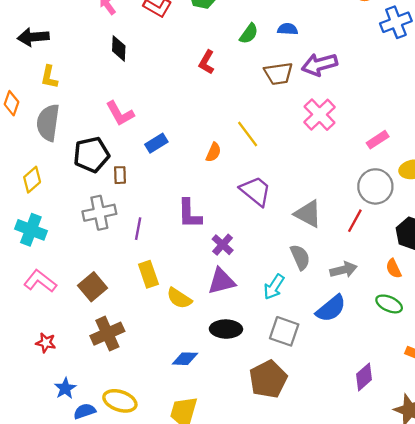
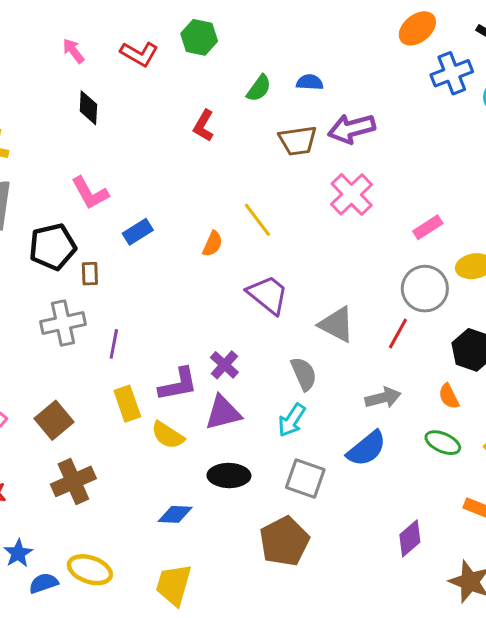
purple L-shape: (189, 214) -> (178, 384), moved, turned -100
gray semicircle: (300, 257) -> (304, 374), moved

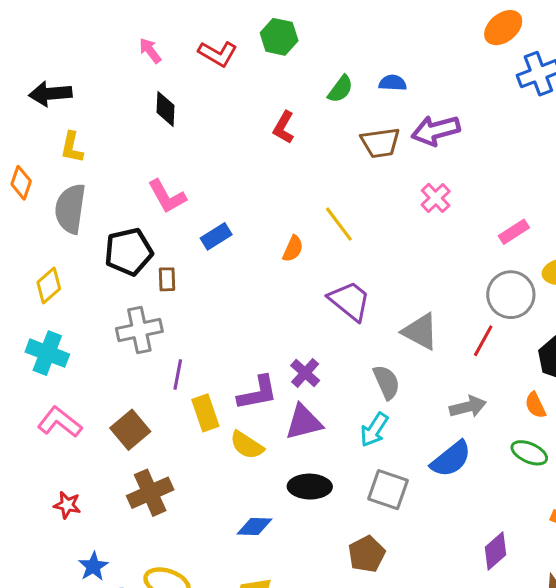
pink cross: (352, 194) -> (436, 198), size x0.7
purple line: (114, 344) -> (178, 375), moved
brown pentagon: (284, 541) -> (367, 554), size x0.7

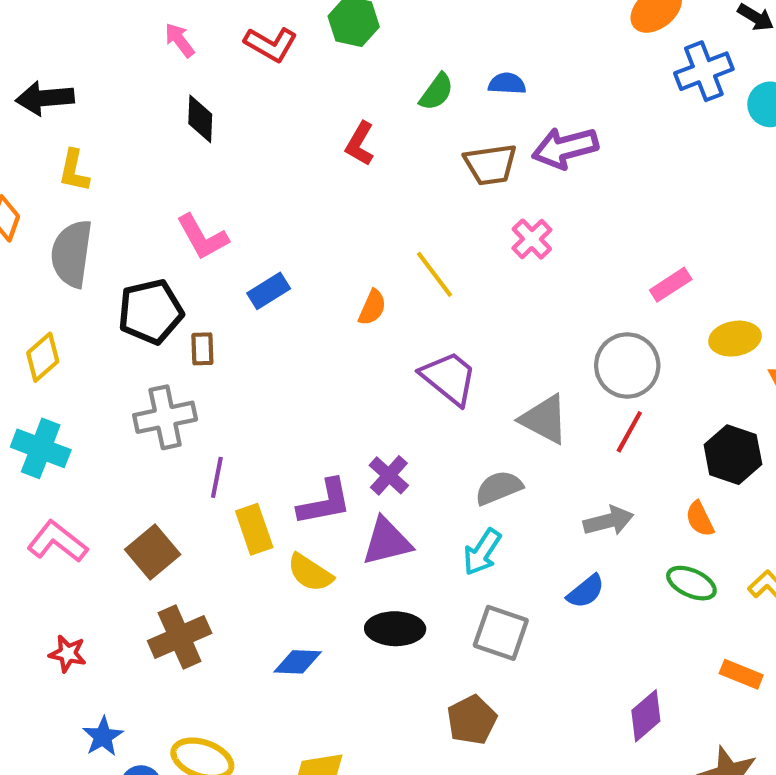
pink cross: (436, 198) -> (532, 239), moved
gray circle: (511, 295) -> (627, 365), moved
gray semicircle: (387, 382) -> (499, 488), turned -88
blue semicircle: (451, 459) -> (586, 591), size x0.7
blue diamond: (254, 526) -> (298, 662), moved

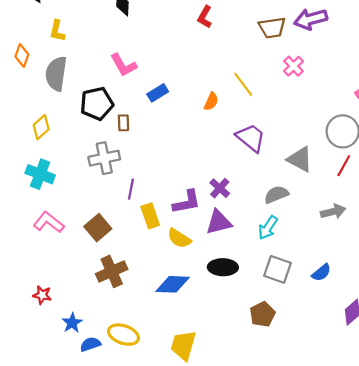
blue semicircle: (586, 591) -> (321, 273), moved
red star: (68, 654) -> (42, 295), moved
blue diamond: (298, 662) -> (173, 284), size x1.4

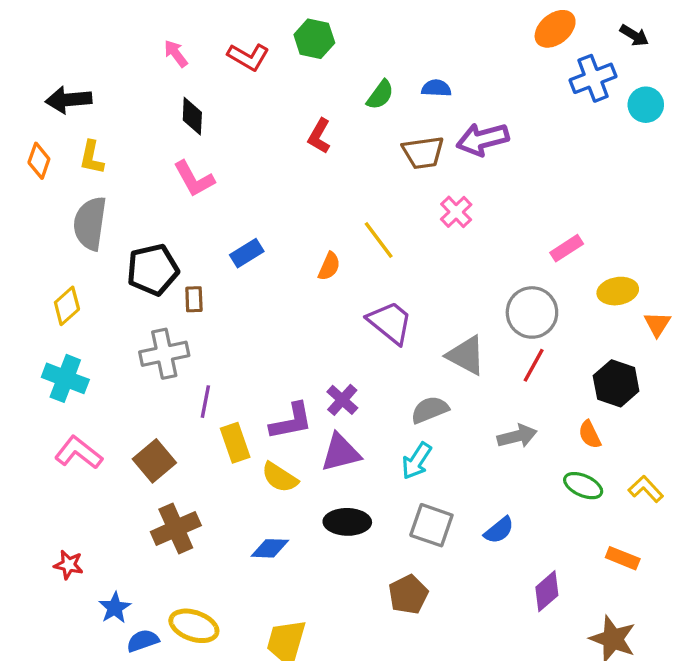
orange diamond: (22, 55) -> (39, 161), moved
pink L-shape: (123, 65) -> (194, 179), moved
blue diamond: (173, 284) -> (270, 548), size x0.7

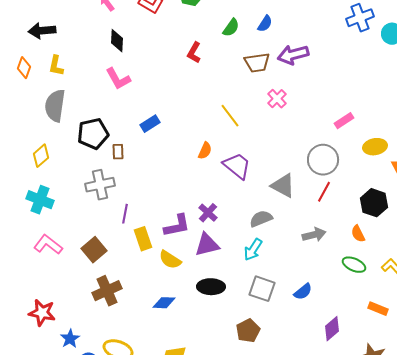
blue semicircle: (436, 88) -> (265, 24), turned 120
orange semicircle: (329, 266) -> (205, 151), moved
red star: (69, 565) -> (42, 313), size x1.5

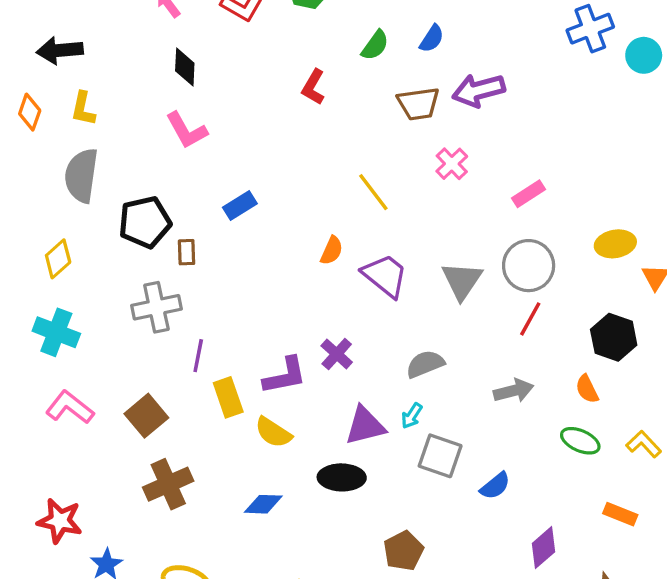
pink rectangle: (344, 121) -> (529, 194), moved
gray triangle: (283, 186) -> (462, 281), moved, turned 36
purple triangle: (207, 245) -> (365, 426), moved
cyan arrow: (253, 250) -> (412, 416), size x0.7
gray square: (262, 289) -> (440, 456), moved

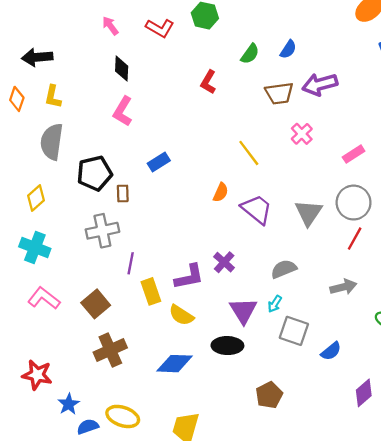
pink L-shape: (187, 130) -> (123, 111), turned 60
purple triangle: (365, 426) -> (243, 311), turned -48
blue diamond: (263, 504) -> (174, 364), size x1.4

